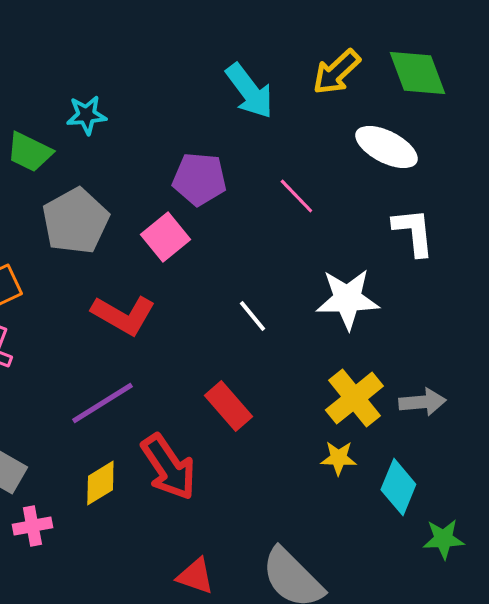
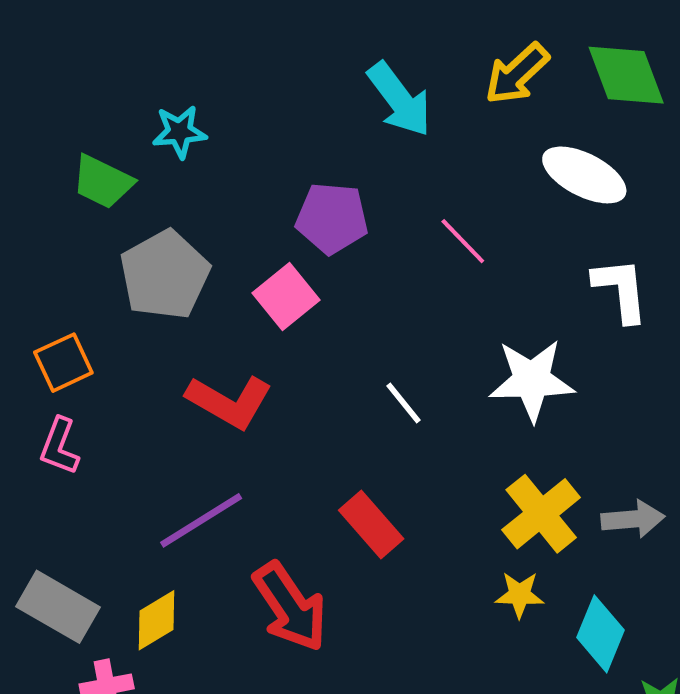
yellow diamond: (100, 483) -> (157, 620), moved

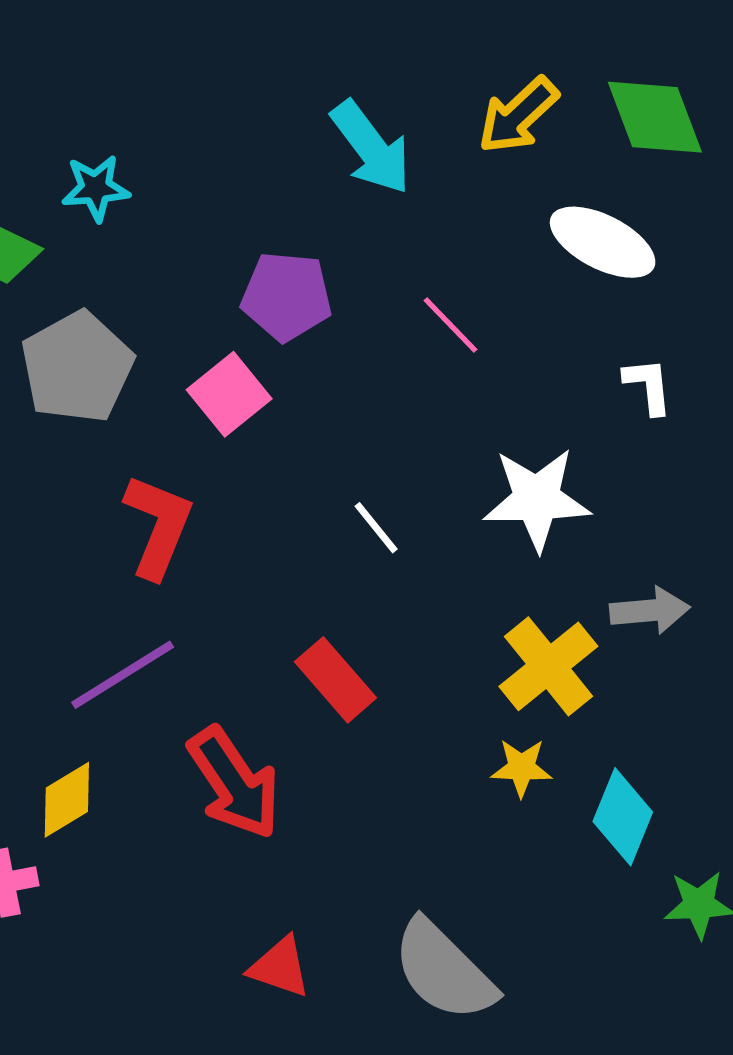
white L-shape: (621, 290) -> (648, 386), size x0.7
red L-shape: (229, 402) -> (158, 526), turned -98
gray arrow: (633, 519) -> (650, 611), moved

